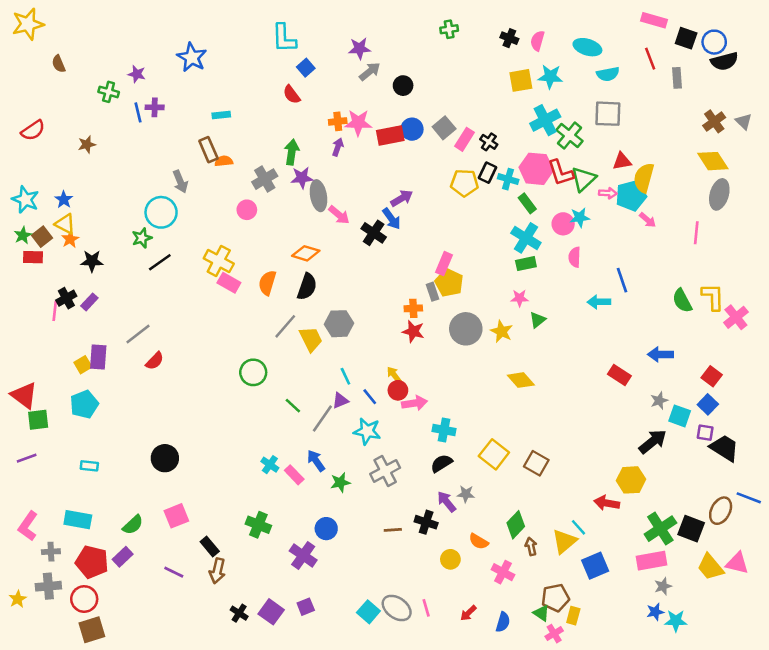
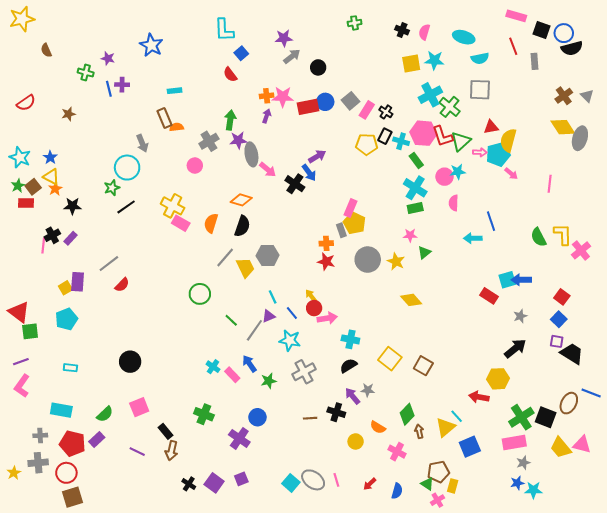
gray ellipse: (719, 194) -> (580, 138), moved
cyan square: (680, 416) -> (507, 280), moved, turned -36
pink L-shape: (28, 526) -> (22, 386), moved

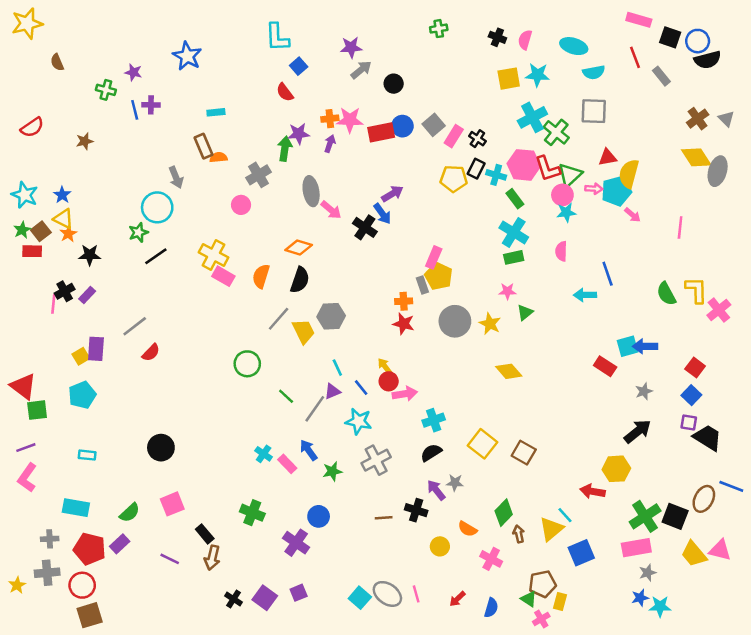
gray rectangle: (534, 61) -> (661, 76), turned -35
purple star: (238, 140) -> (299, 134), moved
pink circle: (445, 177) -> (562, 195), moved
cyan cross: (350, 339) -> (434, 420), turned -30

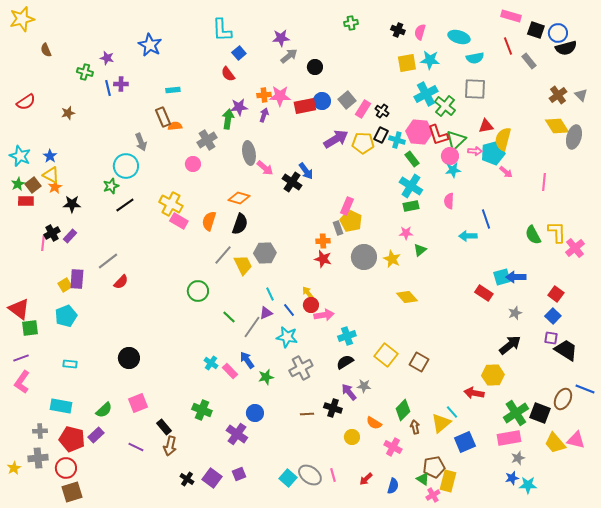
purple arrow: (392, 194) -> (336, 139), moved, size x1.4
yellow rectangle: (560, 601) -> (448, 481), size x1.5

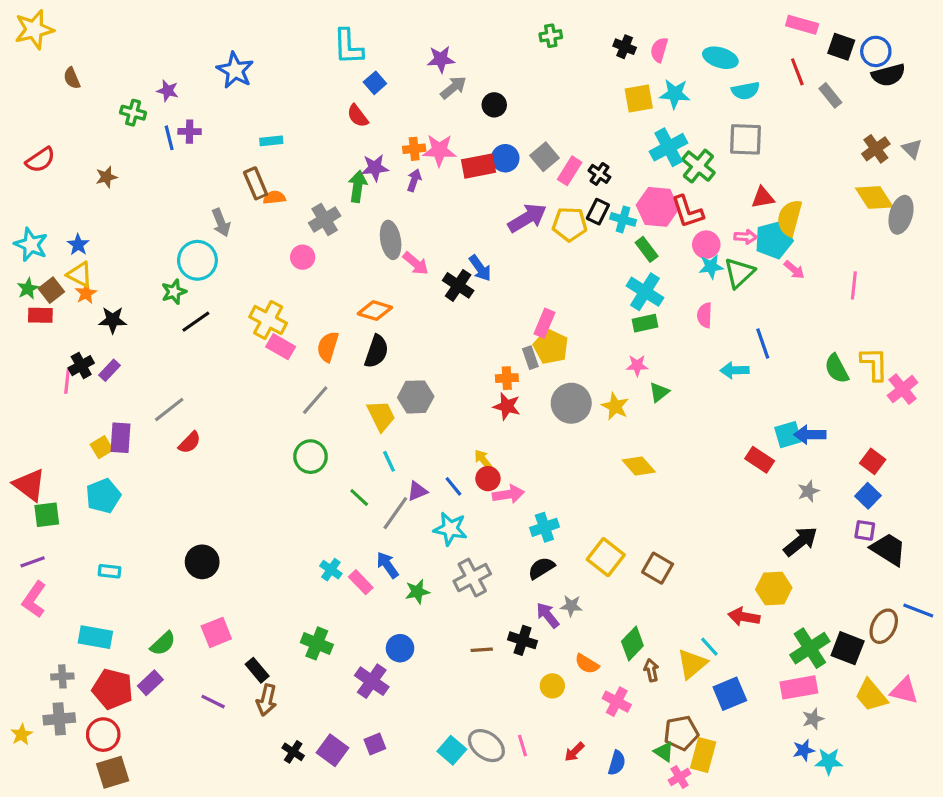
green triangle: (456, 140) -> (739, 273), moved
gray line: (223, 255) -> (315, 400), moved
cyan line: (270, 294) -> (389, 461), moved

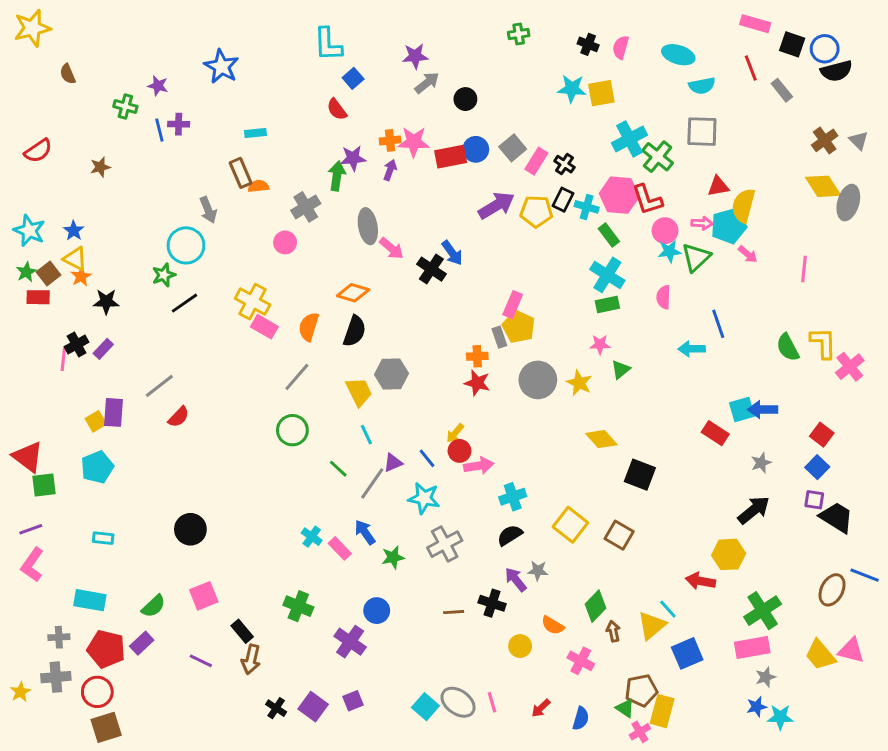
cyan star: (675, 94) -> (572, 89), moved
yellow arrow: (483, 460) -> (455, 433), turned -102
black square: (848, 648) -> (640, 475), moved

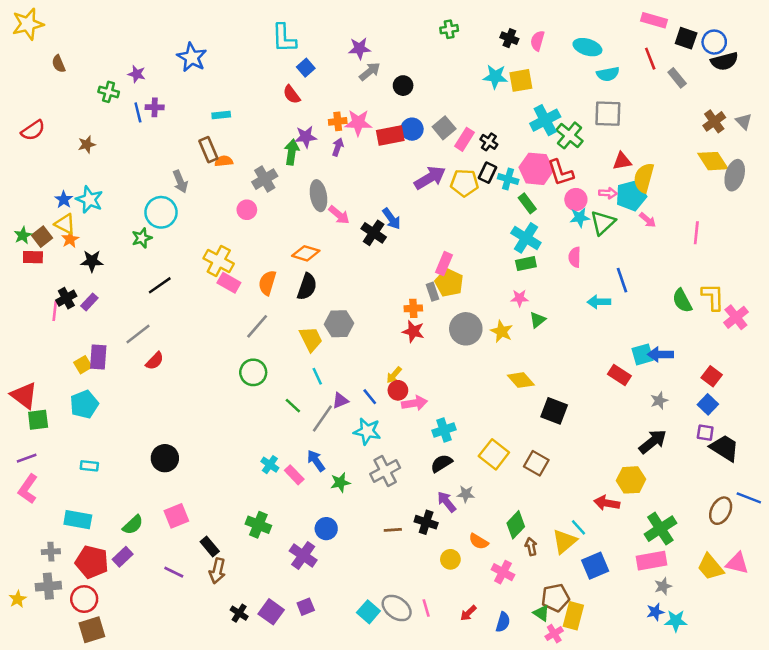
cyan star: (29, 231) -> (89, 200), moved
black line: (185, 303) -> (160, 285), moved

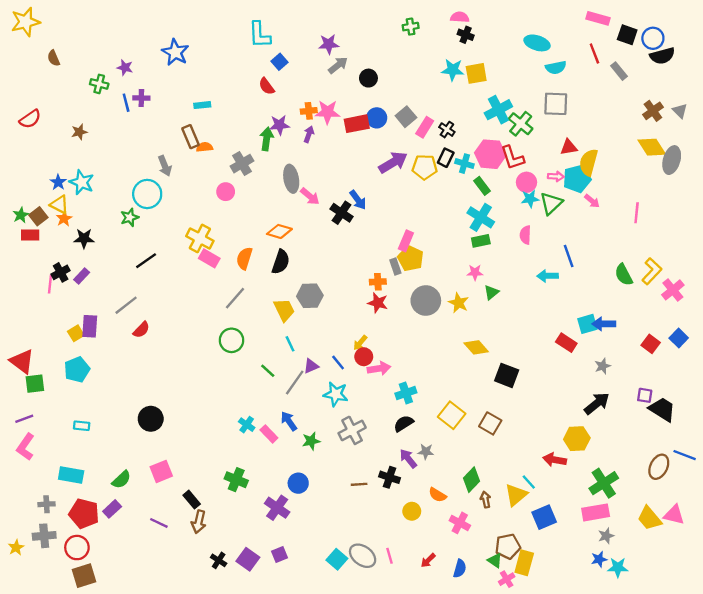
pink semicircle: (537, 41) -> (460, 17), moved, turned 78
yellow L-shape: (713, 297) -> (652, 271), turned 44
blue square: (708, 404) -> (679, 338), moved

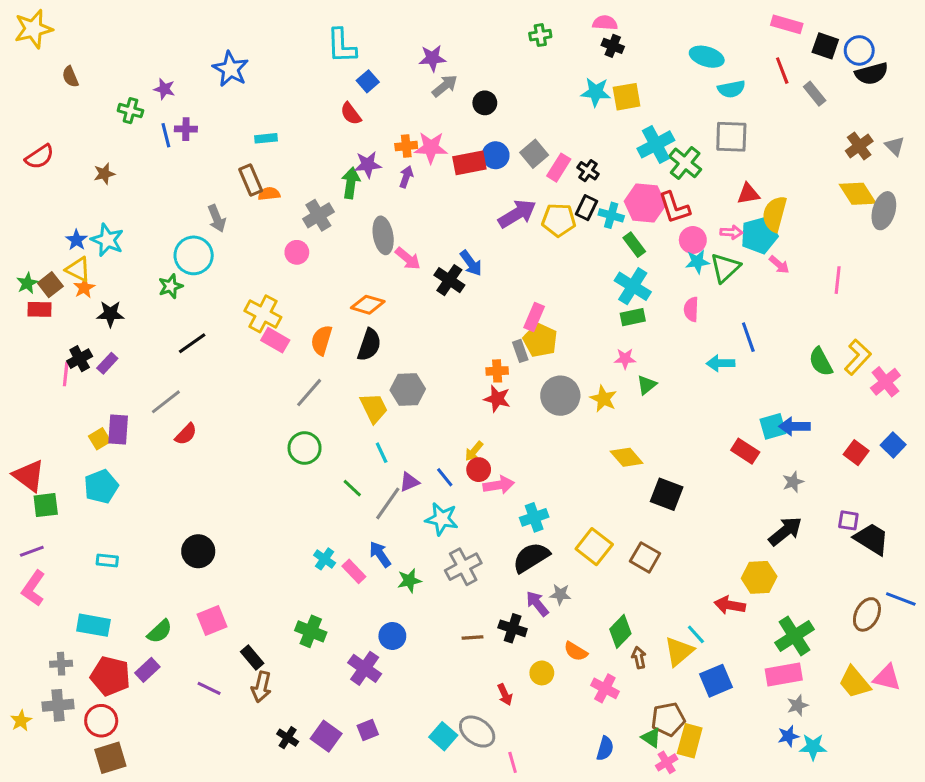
black semicircle: (404, 423) -> (531, 557), size x1.4
pink line: (390, 556) -> (513, 762), moved
red arrow: (428, 560) -> (505, 695), moved, turned -70

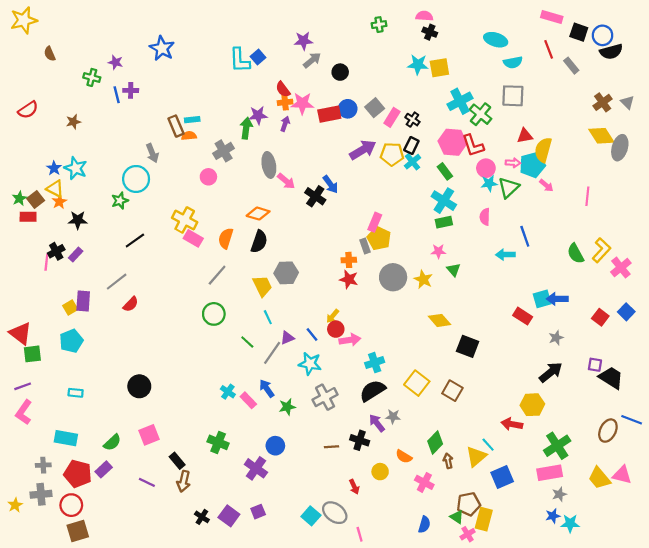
cyan L-shape: (342, 46) -> (240, 60), moved
red semicircle: (351, 114) -> (283, 89), moved
cyan rectangle: (266, 138) -> (192, 120), moved
cyan cross: (611, 215) -> (412, 162), moved, turned 35
green triangle: (647, 385) -> (454, 270), turned -32

